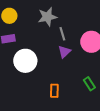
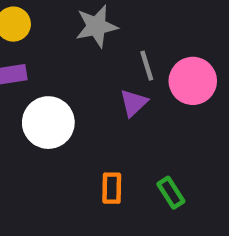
gray line: (62, 34) -> (147, 66), moved
green rectangle: (89, 84) -> (171, 193), moved

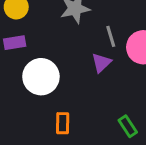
orange rectangle: (112, 188) -> (63, 123), moved

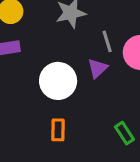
white circle: (41, 77) -> (58, 81), moved

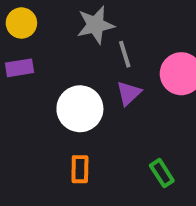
gray line: (107, 41) -> (125, 54), moved

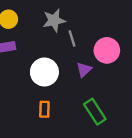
purple triangle: (129, 93) -> (84, 70), moved
green rectangle: (162, 173) -> (95, 112), size x1.5

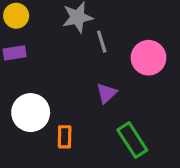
purple triangle: (84, 70) -> (107, 93), moved
white circle: (44, 72) -> (31, 113), moved

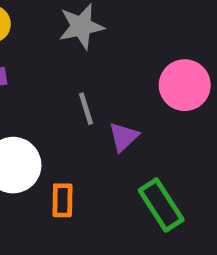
gray line: (102, 42) -> (86, 109), moved

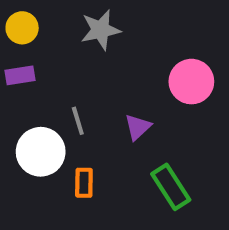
gray line: (86, 109) -> (78, 121), moved

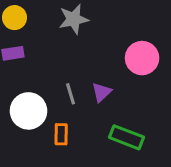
gray line: (78, 121) -> (70, 94), moved
green rectangle: (171, 187) -> (126, 137), turned -36

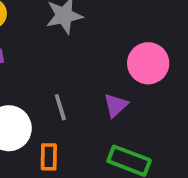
purple triangle: (102, 92) -> (116, 105), moved

